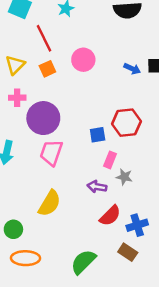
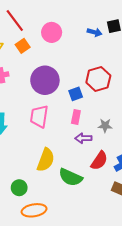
purple circle: (43, 118) -> (45, 80), moved
pink rectangle: (110, 160) -> (76, 117), moved
green semicircle: (83, 262) -> (71, 177), moved, turned -100

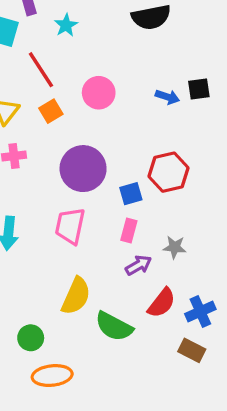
purple arrow: (83, 138) -> (138, 265), turned 147

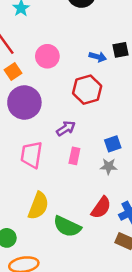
purple circle: (83, 169) -> (24, 103), moved
red hexagon: (168, 172) -> (87, 90), moved
blue square: (131, 194) -> (113, 144), moved
purple arrow: (138, 265) -> (66, 128), moved

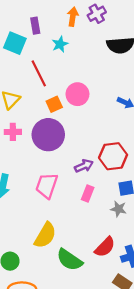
orange square: (13, 72) -> (54, 104), moved
red hexagon: (87, 90) -> (113, 156), moved

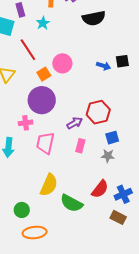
pink cross: (13, 132) -> (26, 123), moved

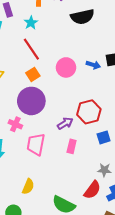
red line: (28, 50) -> (31, 49), moved
pink circle: (62, 63) -> (66, 67), moved
pink cross: (26, 123) -> (15, 124), turned 32
gray star: (108, 156) -> (104, 170), moved
yellow semicircle: (49, 185) -> (28, 187), moved, size x0.7

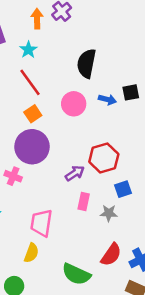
black semicircle: (82, 17) -> (86, 63), moved, turned 115
pink trapezoid: (36, 144) -> (41, 223), moved
gray star: (104, 170) -> (109, 213), moved

